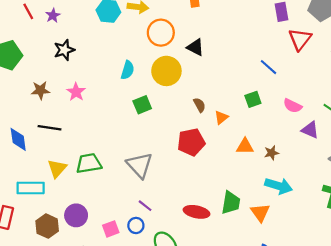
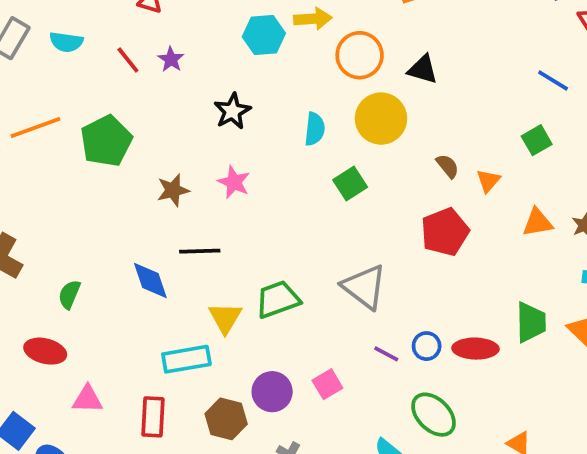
black star: (64, 50) -> (232, 111), moved
blue circle: (136, 225) -> (427, 346), moved
pink square: (111, 229) -> (327, 384), moved

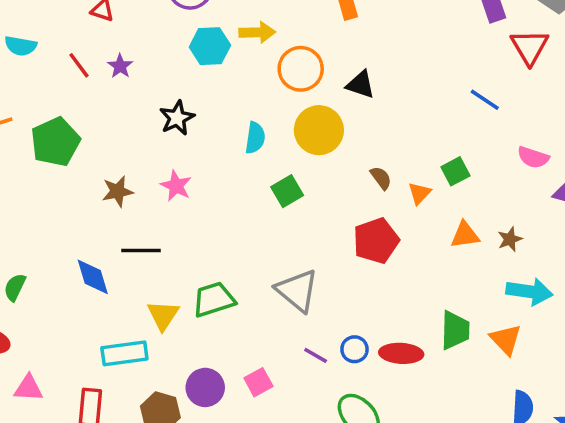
green square: (537, 140) -> (455, 171), moved

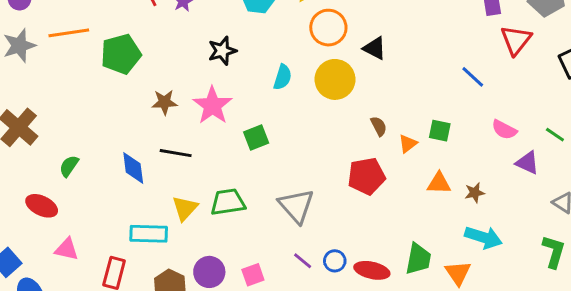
green square: (455, 171) -> (440, 131), turned 30
pink star: (176, 186) -> (212, 105), size x1.5
green square: (287, 191) -> (256, 138), moved

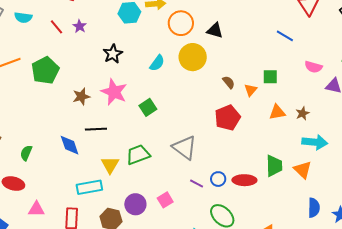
cyan semicircle: (283, 77) -> (157, 63), turned 30

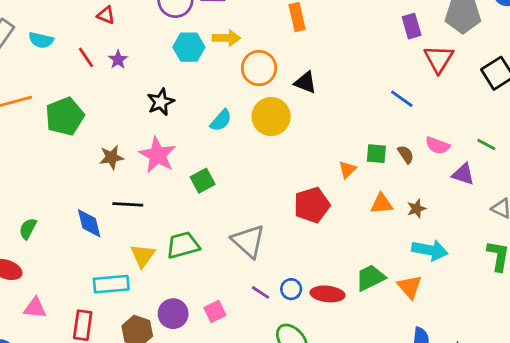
brown semicircle: (229, 82) -> (406, 154), moved
green trapezoid: (274, 166) -> (370, 278), turned -120

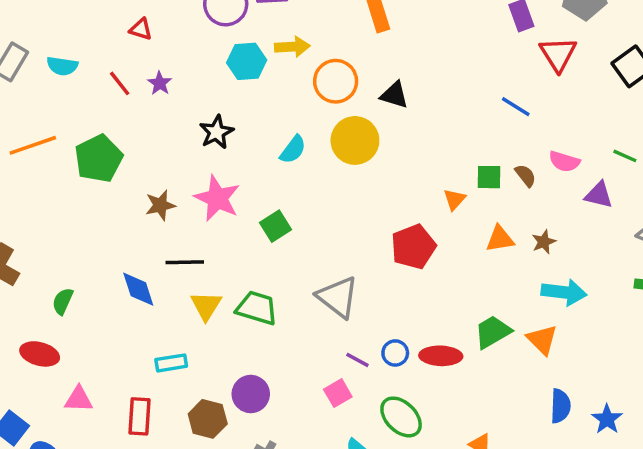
green trapezoid: (183, 245) -> (257, 308), turned 36
yellow triangle: (143, 256) -> (206, 306), moved
cyan rectangle: (111, 284) -> (171, 363), size x0.7
pink square: (215, 311) -> (338, 393), moved

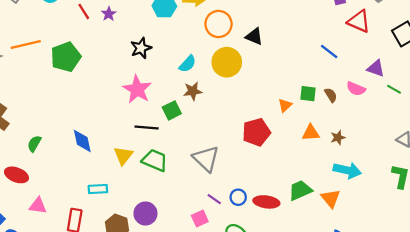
red triangle: (558, 54) -> (359, 21), turned -40
purple triangle: (599, 195) -> (376, 68), moved
brown star: (160, 205) -> (193, 91), moved
black line: (185, 262) -> (147, 128), moved

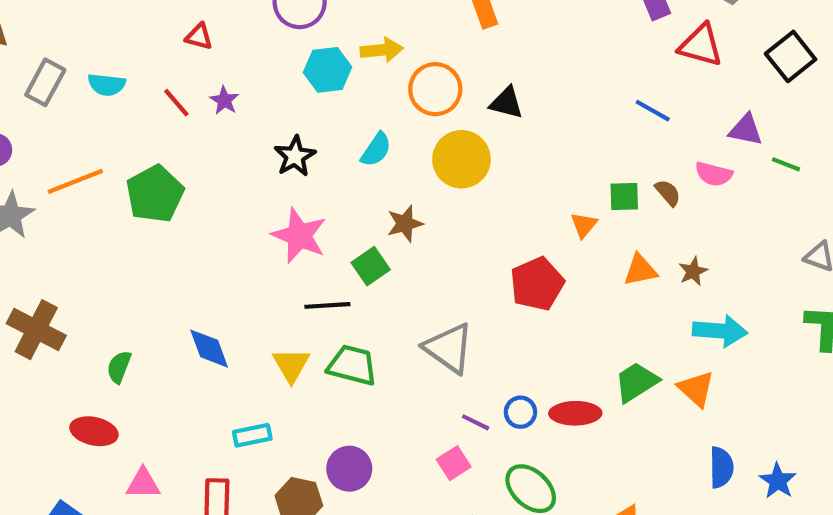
cyan semicircle: (188, 64) -> (376, 150), moved

